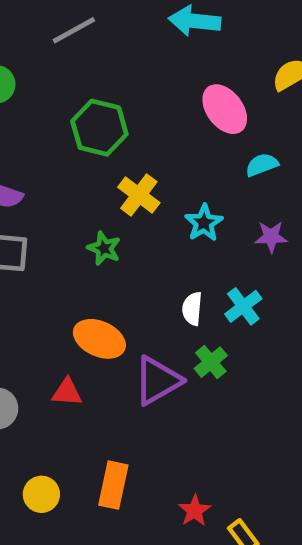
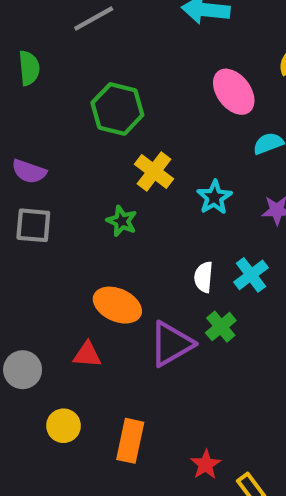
yellow circle: (41, 494) -> (64, 426), moved

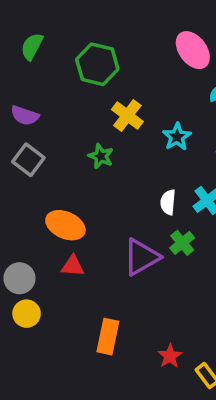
green semicircle: (29, 68) -> (32, 47), moved, turned -148
gray square: (33, 225) -> (28, 160), turned 32
orange ellipse: (117, 305) -> (65, 225), moved
yellow circle: (64, 426) -> (27, 314), moved

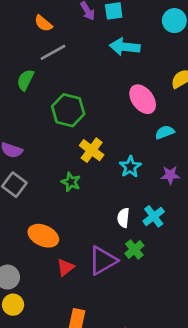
green semicircle: (32, 47) -> (25, 80), moved
red triangle: (73, 266) -> (65, 267), moved, turned -42

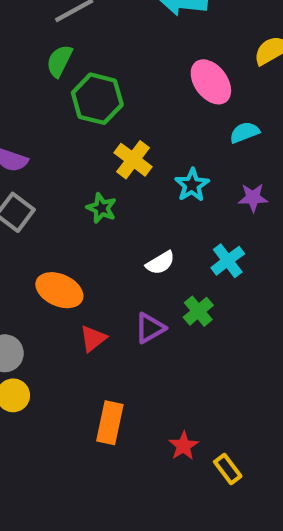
green semicircle: (25, 80) -> (59, 61), moved
white semicircle: (123, 218) -> (160, 263), moved, turned -126
purple triangle: (103, 261) -> (150, 328), size x0.7

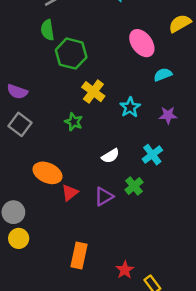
green semicircle: (59, 61) -> (47, 30), turned -36
red triangle: (93, 339) -> (70, 193), moved

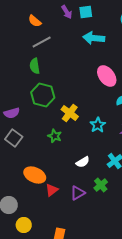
green hexagon: (71, 54) -> (43, 95), moved
purple semicircle: (17, 92) -> (12, 113), turned -35
yellow circle: (19, 238) -> (24, 225), moved

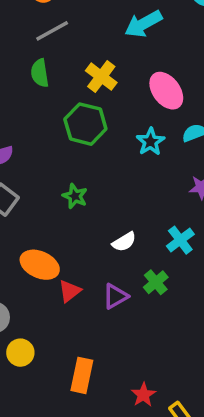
cyan arrow: (94, 38) -> (143, 24), turned -35
green hexagon: (43, 95) -> (85, 124), moved
yellow cross: (70, 113) -> (101, 77), moved
cyan star: (98, 125) -> (150, 142), moved

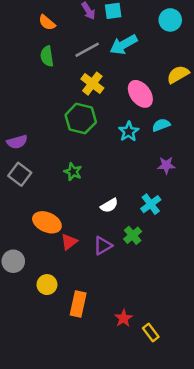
gray line: (52, 31) -> (87, 50), moved
green semicircle: (40, 73) -> (47, 56), moved
yellow circle: (20, 353) -> (47, 285), moved

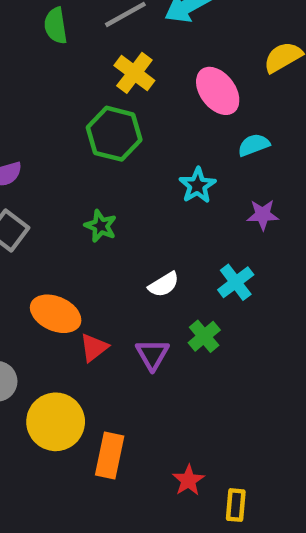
cyan star: (129, 132) -> (197, 185), moved
purple triangle: (103, 246) -> (152, 354), turned -30
yellow circle: (47, 285) -> (56, 422), size x1.6
yellow rectangle: (151, 333) -> (236, 505), turned 42

